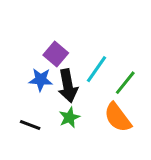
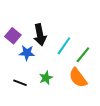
purple square: (56, 54) -> (13, 36), moved
black arrow: (68, 86) -> (40, 35), moved

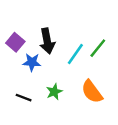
green line: (83, 55) -> (98, 48), moved

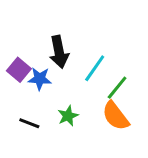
purple square: (15, 42) -> (19, 70), moved
green line: (98, 48) -> (117, 88), moved

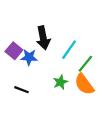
green star: (68, 116) -> (60, 82), moved

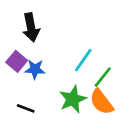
black arrow: (43, 38) -> (31, 27), moved
green star: (60, 82) -> (73, 99), size x1.5

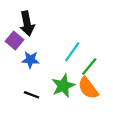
purple square: (17, 61) -> (15, 41), moved
black line: (26, 108) -> (32, 95), moved

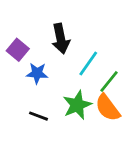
black arrow: (27, 24) -> (61, 39), moved

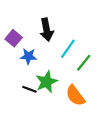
green star: (77, 105) -> (47, 82), moved
orange semicircle: (108, 108) -> (75, 96), moved

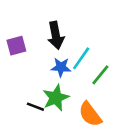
purple square: (14, 38) -> (16, 46), turned 35
blue star: (28, 56) -> (61, 67), moved

